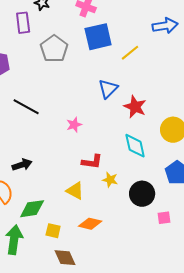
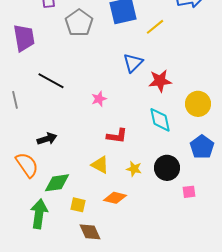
red star: (135, 107) -> (160, 81), turned -30
yellow star: (110, 180) -> (134, 169), moved

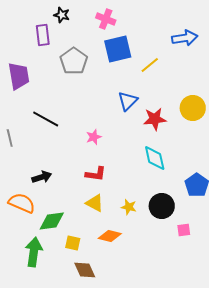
yellow circle: (198, 104) -> (193, 108), moved
red L-shape: (117, 136) -> (96, 174), moved
orange semicircle: (27, 165) -> (22, 203), turned -32

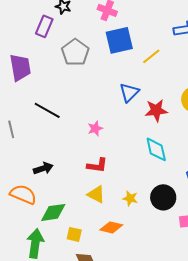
purple rectangle: (43, 35) -> (44, 26), turned 30

